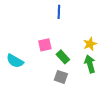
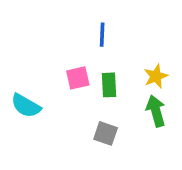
blue line: (59, 12) -> (102, 35), moved
green rectangle: (63, 57) -> (109, 85), moved, turned 40

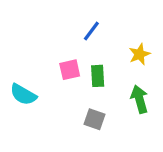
blue line: (102, 35) -> (91, 31), turned 35
yellow star: (156, 76) -> (139, 54), moved

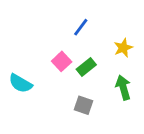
pink square: (70, 70) -> (62, 61), turned -30
green rectangle: (98, 76) -> (86, 67), turned 54

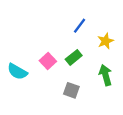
blue line: (81, 27) -> (80, 26), moved
pink square: (62, 61) -> (48, 61), moved

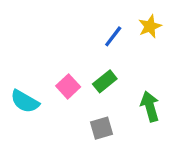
yellow star: (105, 41) -> (150, 26), moved
gray square: (71, 90) -> (102, 128), turned -35

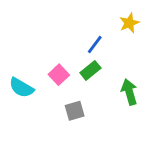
blue line: (113, 36) -> (95, 45), moved
gray square: (102, 128) -> (75, 111), moved

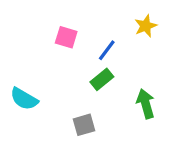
pink square: (59, 75) -> (66, 37), moved, turned -30

